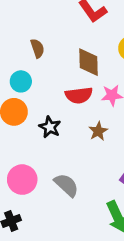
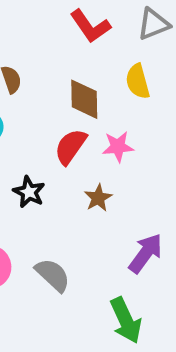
red semicircle: (79, 95) -> (71, 147), turned 132

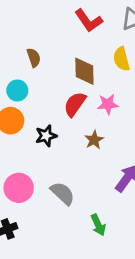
black star: (29, 192) -> (46, 136), turned 30
green arrow: (126, 320) -> (98, 225), moved, size x0.7

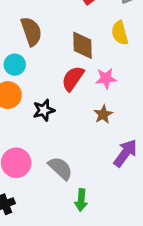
brown semicircle: (34, 58) -> (31, 31), size x1.5
brown star: (94, 140) -> (103, 114), moved
green arrow: (98, 225) -> (81, 200), moved, turned 30

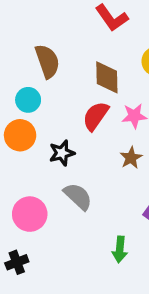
gray semicircle: (60, 168) -> (78, 196), moved
green arrow: (81, 200) -> (120, 249), moved

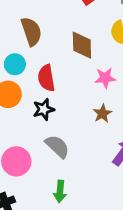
red semicircle: (96, 116) -> (46, 78), moved, turned -44
green arrow: (120, 249) -> (60, 191), moved

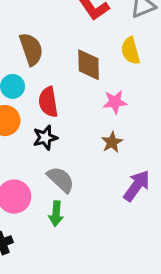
green arrow: (60, 191) -> (56, 214), moved

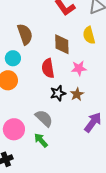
red semicircle: (48, 102) -> (48, 68), moved
black star: (45, 138) -> (58, 93), moved
green arrow: (56, 214) -> (41, 140), turned 133

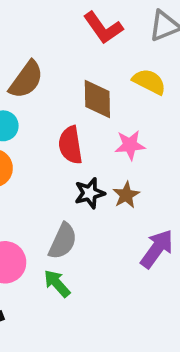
brown semicircle: (25, 34) -> (26, 80), turned 55
yellow semicircle: (89, 35) -> (149, 82), turned 132
gray semicircle: (44, 118) -> (63, 241), turned 72

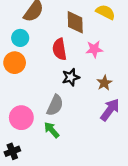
brown star: (126, 195) -> (104, 83), moved

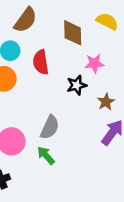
red semicircle: (59, 49) -> (41, 62), moved
black star: (71, 77) -> (77, 85), moved

